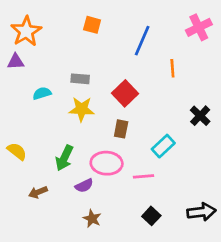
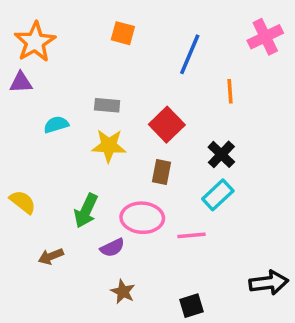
black cross: (200, 116) -> (221, 154), moved
black square: (151, 216) -> (191, 306), moved, turned 30

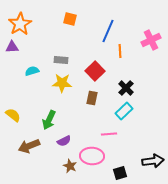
pink cross: (265, 37) -> (151, 40), moved
orange line: (230, 91) -> (120, 51), moved
pink ellipse: (142, 218) -> (92, 156), moved
brown arrow: (51, 256) -> (29, 146), size x1.5
black square: (191, 306) -> (120, 173), moved

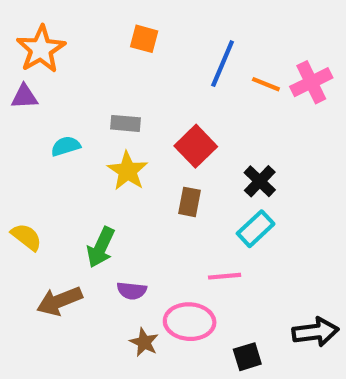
orange line: (120, 51) -> (266, 84), moved, turned -64
yellow star: (62, 83) -> (128, 171), turned 30
purple semicircle: (64, 141) -> (132, 291), turned 32

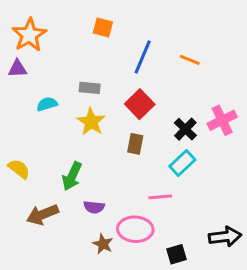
blue line: (223, 64) -> (143, 57), moved
pink cross: (311, 82) -> (222, 120), moved

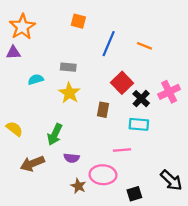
red square: (140, 104) -> (122, 83), moved
cyan rectangle: (182, 163) -> (139, 124), turned 48
black arrow: (225, 237) -> (171, 180), turned 50

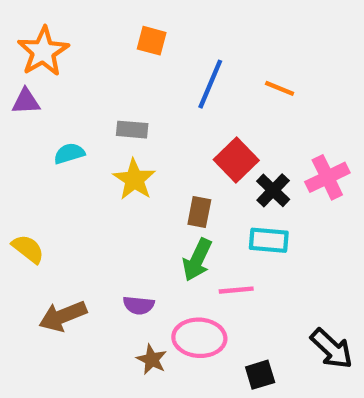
green arrow: (55, 134) -> (197, 260), moved

